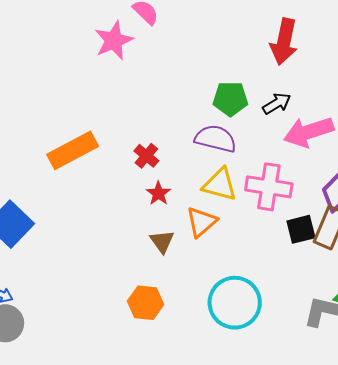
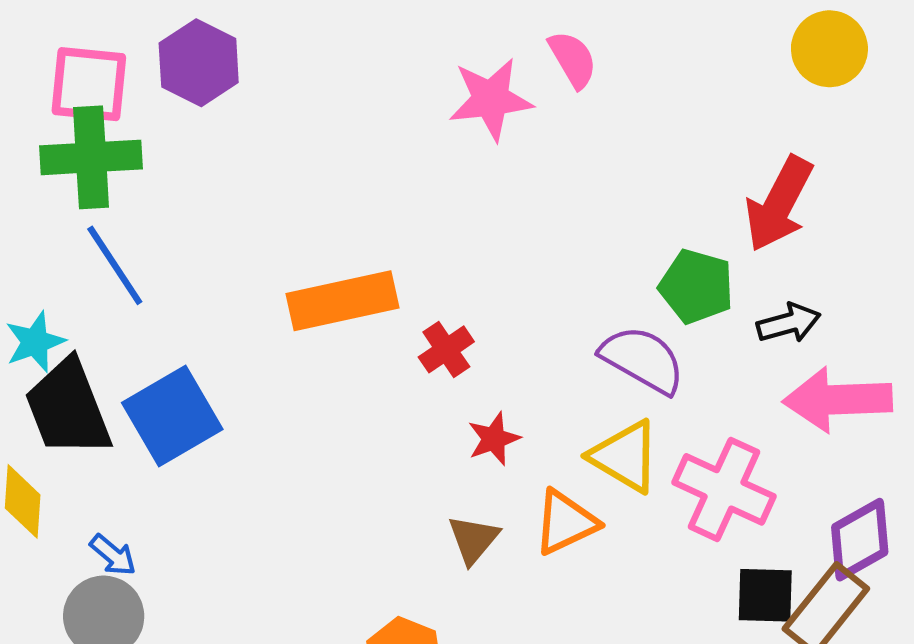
red arrow: (284, 42) -> (779, 204), moved
red cross: (146, 156) -> (446, 349), moved

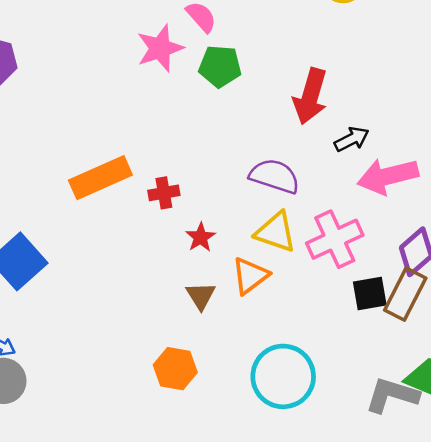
red arrow: (779, 204) -> (310, 96), moved
green pentagon: (696, 286) -> (220, 66), moved
red cross: (446, 349) -> (164, 193), turned 36
pink cross: (724, 489) -> (335, 239), turned -38

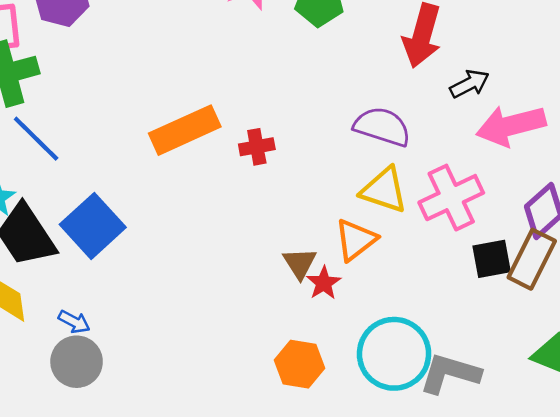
red star: (201, 237) -> (324, 283), moved
orange hexagon: (175, 369) -> (300, 364), moved
gray L-shape: (392, 395) -> (450, 373), moved

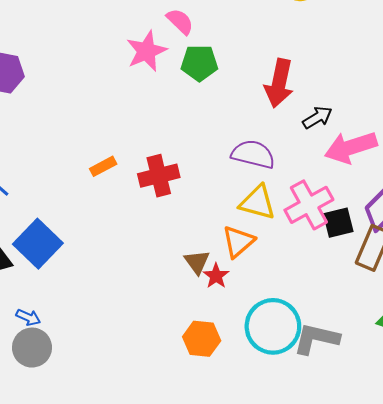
orange rectangle: (185, 130) -> (103, 166), size x0.5
red cross: (257, 147) -> (159, 176), size x1.5
black square: (492, 259) -> (338, 223), moved

